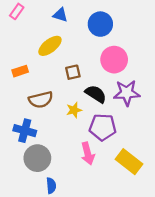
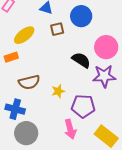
yellow ellipse: (50, 46) -> (24, 35), moved
pink circle: (114, 60) -> (106, 47), moved
brown square: (73, 72) -> (57, 29), moved
black semicircle: (96, 94) -> (81, 60), moved

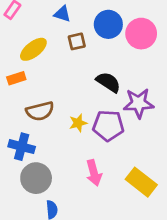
pink circle: (106, 47) -> (141, 34), moved
purple pentagon: (83, 106) -> (108, 126), moved

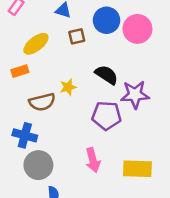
yellow star: (78, 123) -> (68, 87), moved
yellow rectangle: (141, 182) -> (137, 169), turned -36

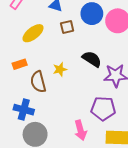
orange rectangle: (20, 71) -> (20, 64), moved
brown semicircle: (42, 102) -> (38, 82), turned 90
purple pentagon: (106, 116) -> (103, 109), moved

